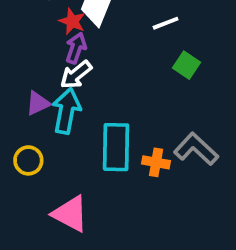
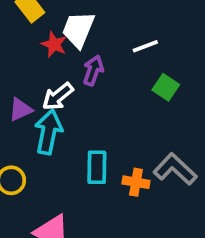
purple arrow: (76, 48) -> (93, 70), moved
purple triangle: (38, 103) -> (21, 110), moved
cyan rectangle: (116, 147) -> (97, 167), size x0.7

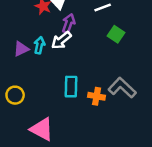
white arrow: (58, 97) -> (61, 40), moved
cyan arrow: (48, 132) -> (39, 45), moved, size x0.6

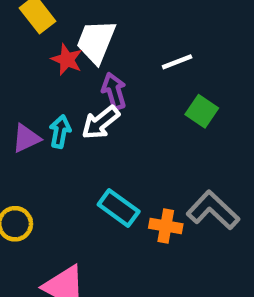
purple arrow: (69, 23) -> (114, 91), turned -36
cyan rectangle: (71, 87) -> (119, 208), turned -55

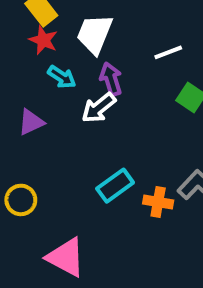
red star: (67, 60) -> (43, 40), moved
cyan arrow: (60, 132) -> (62, 77), moved, turned 112
cyan rectangle: (119, 208) -> (115, 186), turned -72

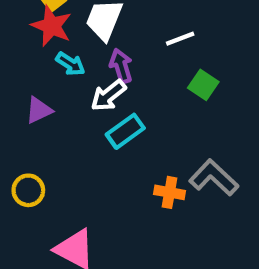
red star: (43, 40) -> (52, 26), size x1.4
cyan rectangle: (115, 186) -> (125, 131), moved

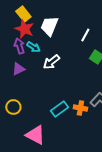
white line: (180, 39) -> (85, 35), turned -40
purple arrow: (121, 66) -> (19, 46), moved
cyan rectangle: (125, 131) -> (59, 109), moved

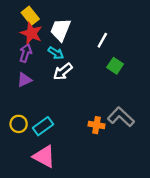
purple arrow: (19, 46) -> (26, 53), turned 35
cyan arrow: (33, 47) -> (56, 53), moved
cyan rectangle: (59, 109) -> (43, 126), moved

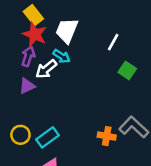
white arrow: (63, 72) -> (46, 69), moved

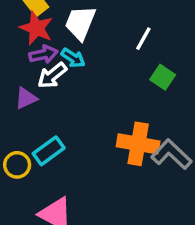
purple arrow: (28, 56) -> (43, 54), moved, turned 60
orange cross: (107, 136) -> (138, 144), moved, size x1.6
cyan rectangle: (47, 137) -> (49, 151), moved

